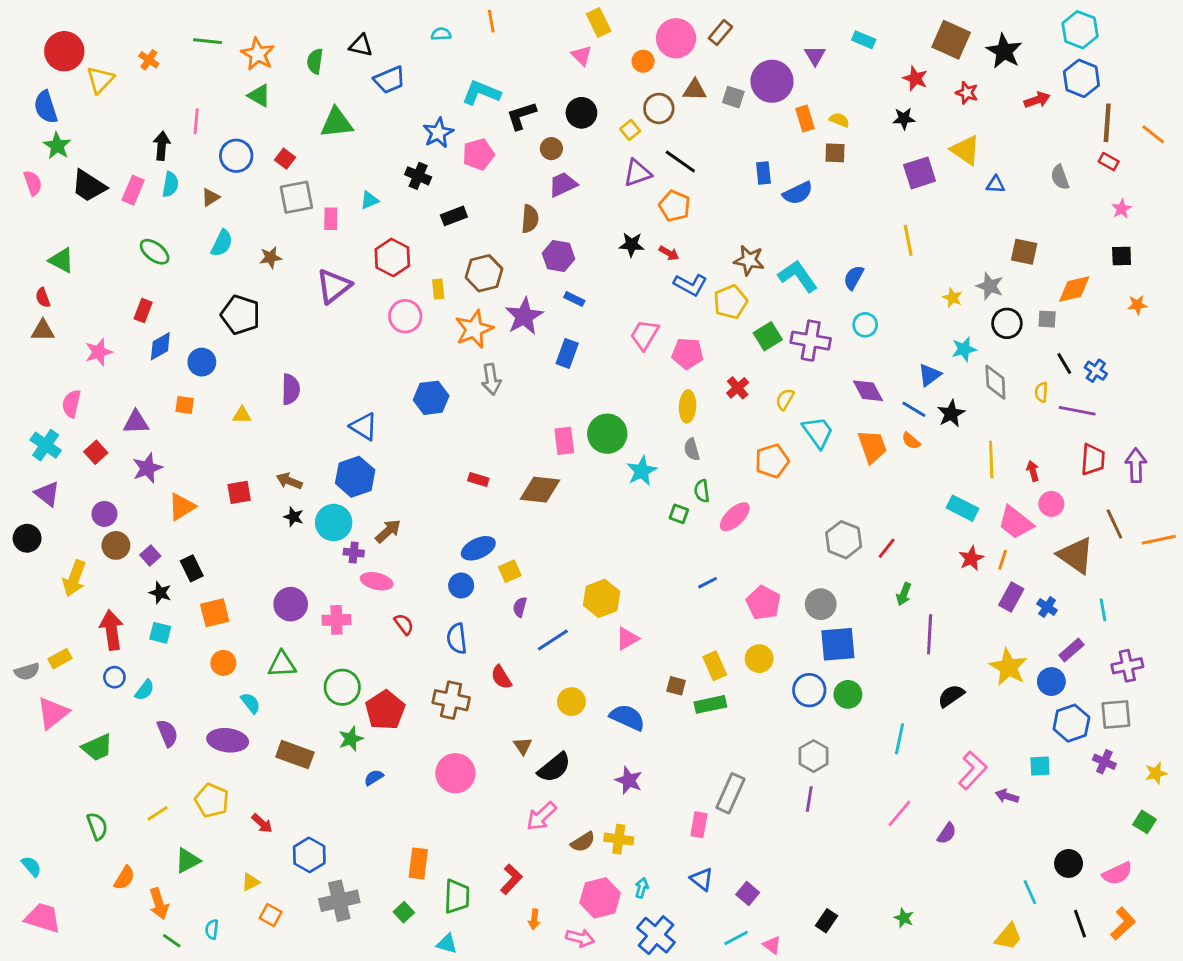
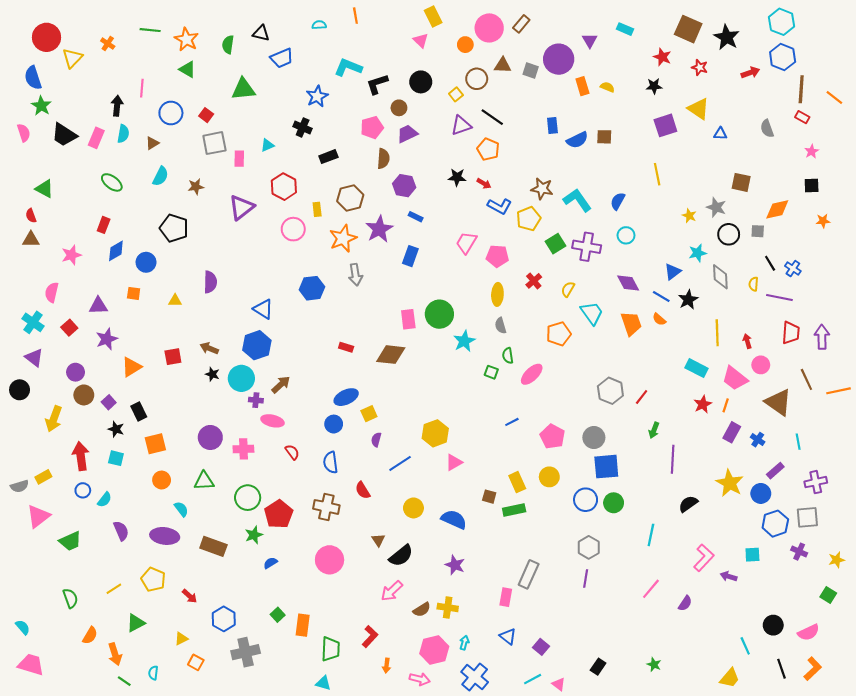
brown square: (835, 153) -> (604, 137), moved
pink pentagon: (478, 154) -> (372, 128), moved
green square: (404, 912) -> (278, 615), moved

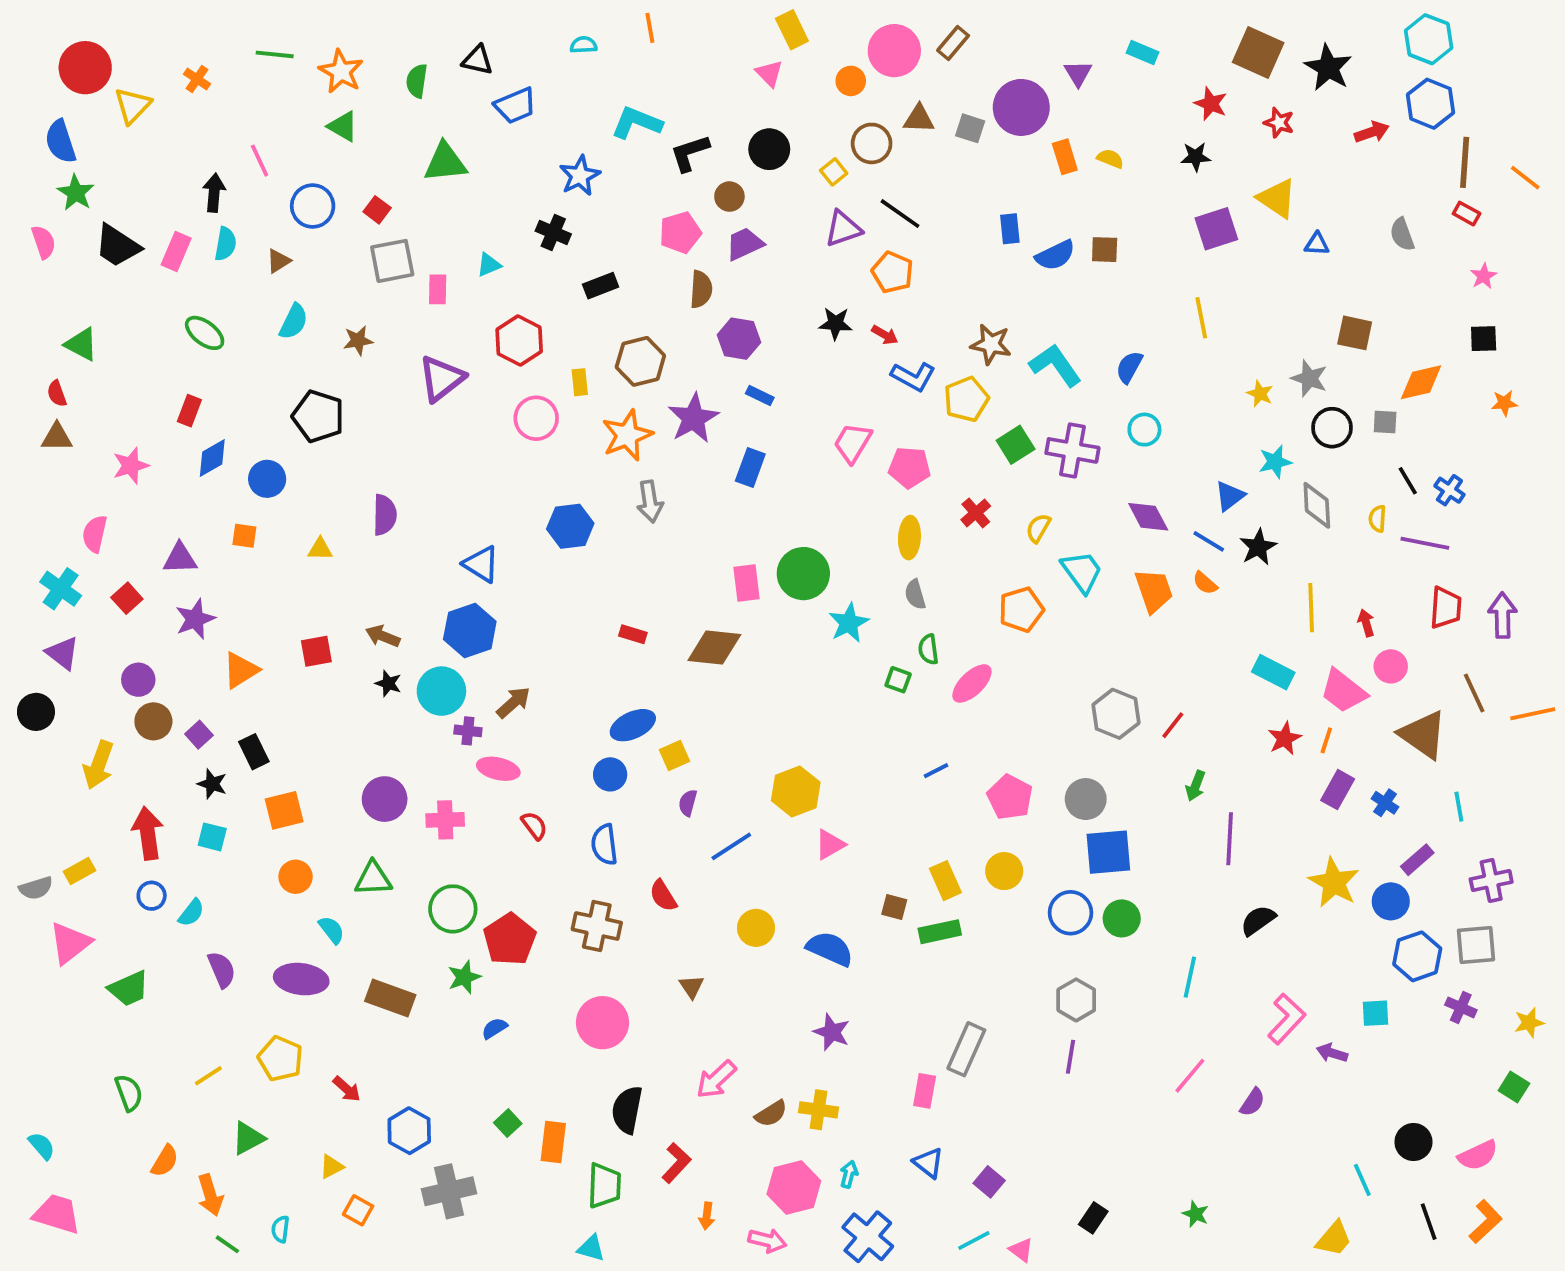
pink line: (142, 88) -> (260, 161), turned -30
black semicircle: (401, 556) -> (627, 1110), moved, turned 140

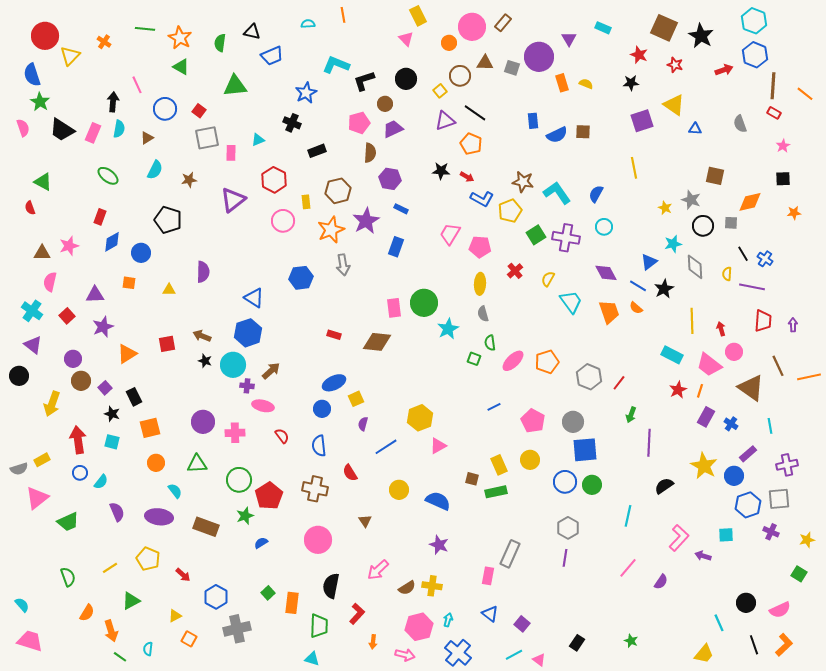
brown triangle: (57, 437) -> (42, 253), moved
orange pentagon: (1021, 610) -> (547, 362), moved
purple arrow: (1503, 615) -> (793, 325), size x0.6

